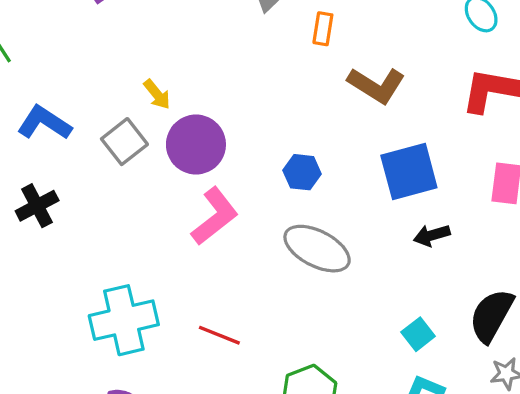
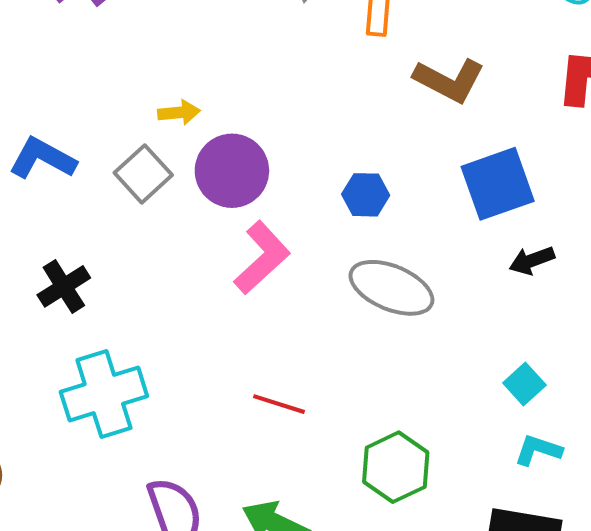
yellow arrow: (157, 94) -> (179, 112), turned -52
black cross: (37, 206) -> (64, 286), moved
cyan cross: (124, 320) -> (104, 394), moved

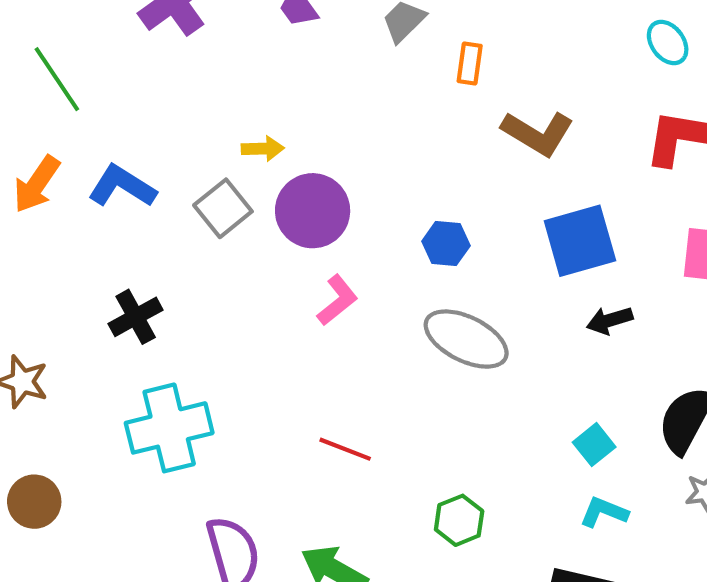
pink L-shape: (262, 258) -> (337, 300), size x0.7
green hexagon: (396, 467) -> (459, 520), size x0.7

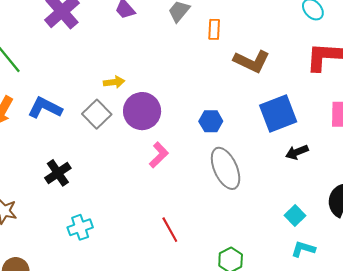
gray ellipse: (466, 339) -> (226, 168), turned 45
cyan cross: (169, 428) -> (80, 227), size x0.6
red line: (345, 449) -> (170, 230), turned 45

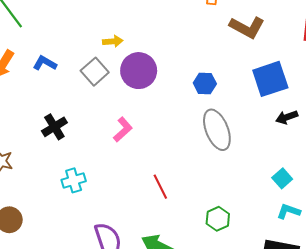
blue L-shape: (45, 108) -> (45, 63), size x0.7
pink L-shape: (159, 155) -> (123, 130), moved

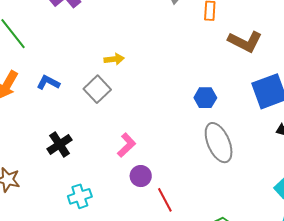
purple circle: (139, 71) -> (141, 176), moved, size x0.6

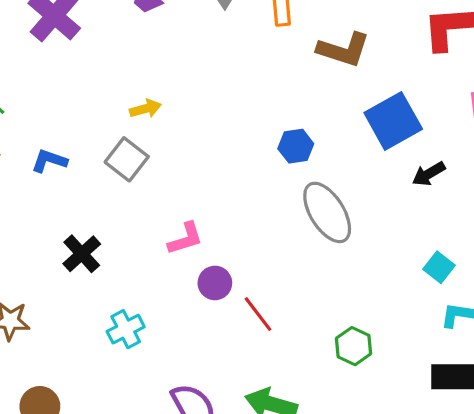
pink L-shape: (127, 145) -> (185, 239), turned 35

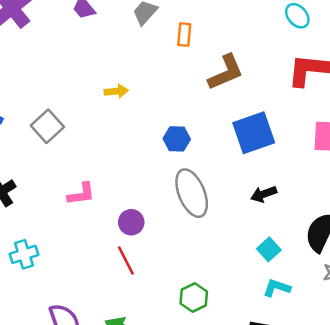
brown L-shape: (344, 50) -> (226, 72), turned -51
yellow arrow: (145, 109) -> (116, 91), moved
black arrow: (429, 174) -> (264, 194), moved
purple circle: (215, 283) -> (131, 222), moved

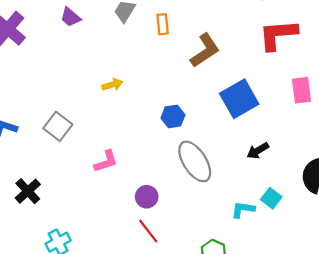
pink L-shape: (81, 194) -> (106, 161), moved
cyan L-shape: (277, 288) -> (243, 209), moved

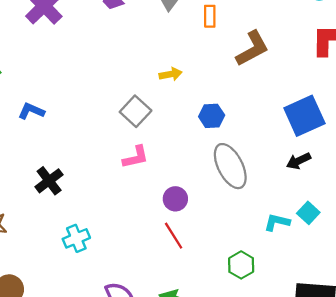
yellow arrow: (112, 85) -> (171, 74), moved
blue square: (239, 99) -> (304, 116), moved
gray square: (58, 126) -> (136, 111), moved

